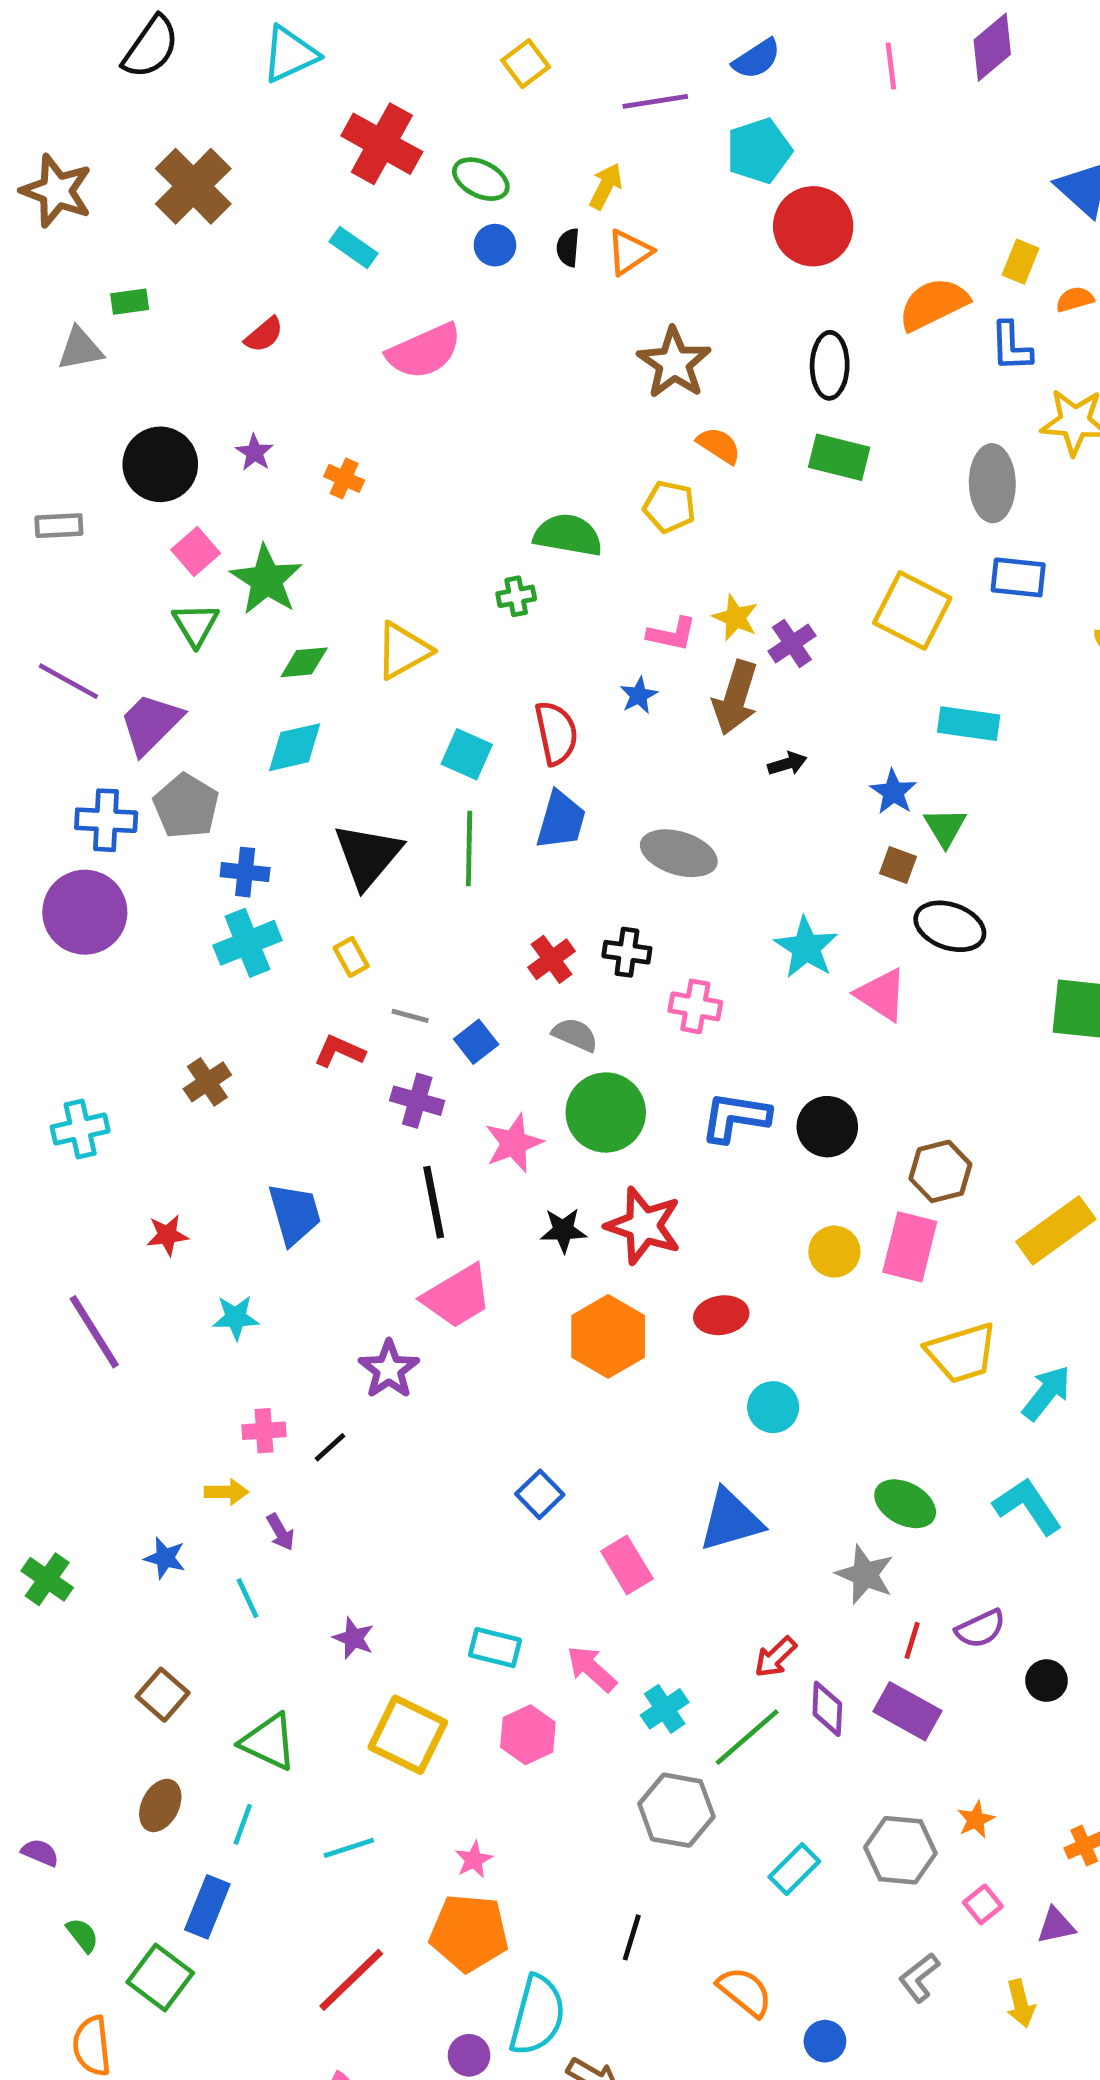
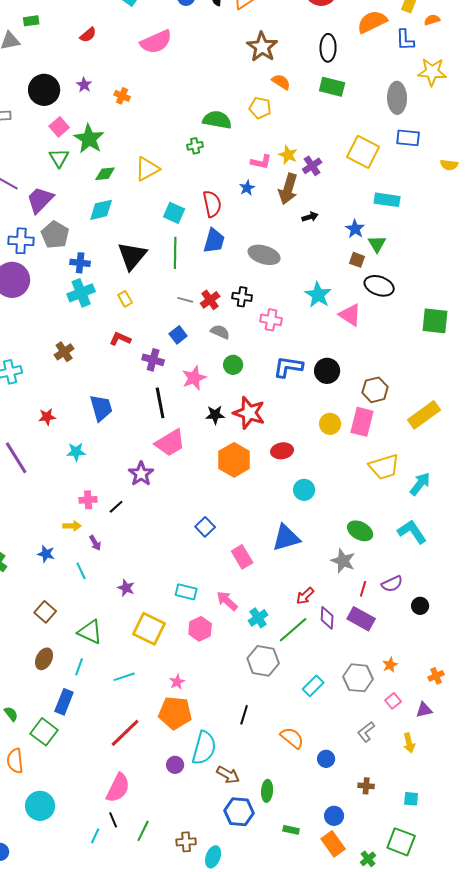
gray line: (410, 1016) -> (185, 300), moved
green circle: (606, 1113) -> (233, 365), size x0.6

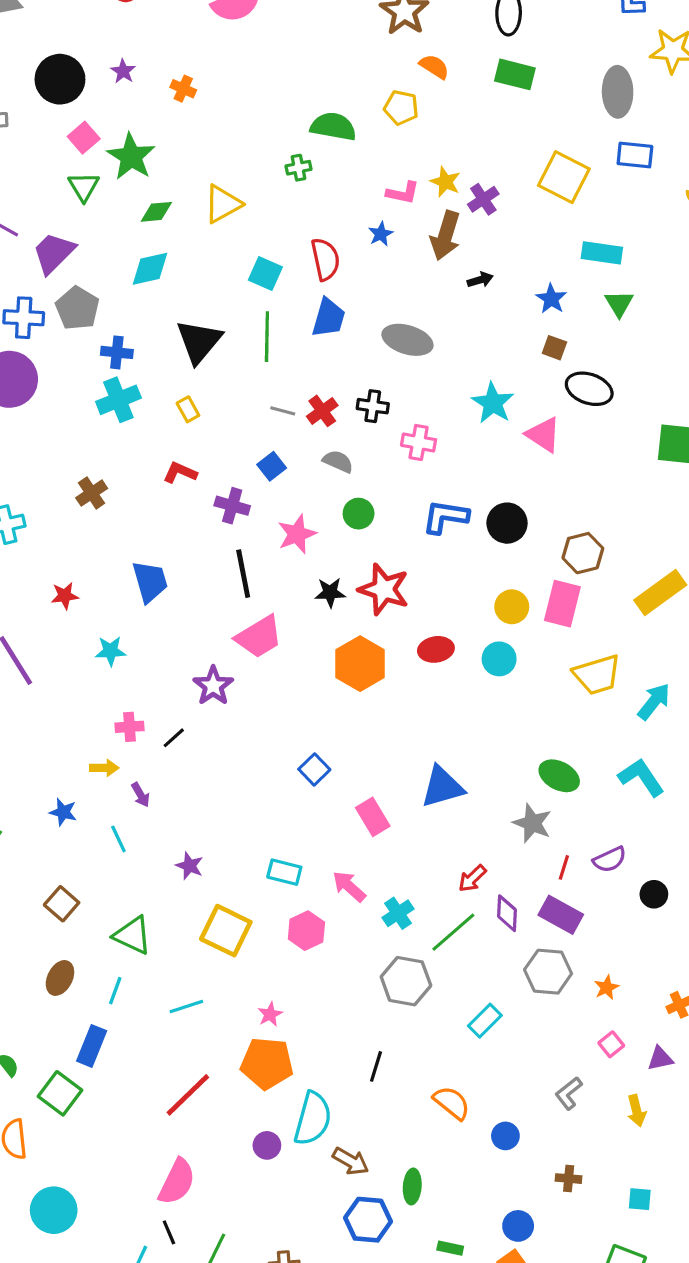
green triangle: (377, 244) -> (619, 303), moved
cyan circle: (304, 490) -> (499, 659), moved
gray hexagon: (358, 678) -> (548, 972), moved

